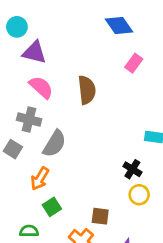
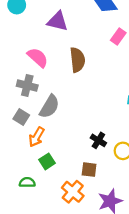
purple triangle: (34, 52) -> (58, 21), moved
gray square: (13, 149) -> (21, 117), moved
black cross: (132, 169) -> (98, 140), moved

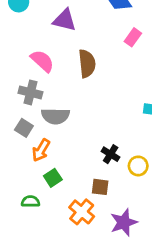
gray semicircle: (49, 107) -> (55, 116), turned 60

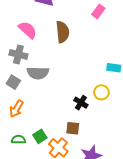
orange arrow: (41, 150) -> (16, 109), moved
yellow circle: (138, 166) -> (101, 92), moved
green square: (53, 178) -> (40, 136), moved

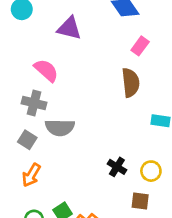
brown semicircle: (62, 32) -> (131, 83), moved
yellow circle: (101, 92) -> (151, 171), moved
brown square: (73, 128) -> (140, 201), moved

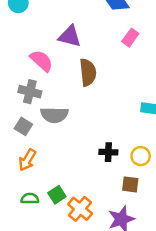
purple triangle: (69, 28) -> (70, 36), moved
brown semicircle: (131, 83) -> (88, 72), moved
black cross: (117, 167) -> (108, 152), turned -30

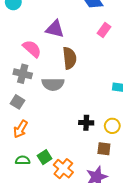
gray semicircle: (54, 115) -> (53, 84), moved

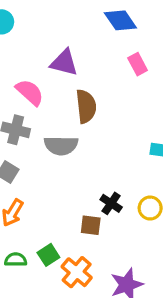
pink rectangle: (104, 30) -> (138, 64), turned -64
black cross: (86, 123) -> (111, 203), turned 32
brown square: (104, 149) -> (91, 225), moved

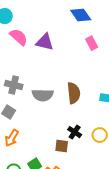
pink semicircle: (30, 92) -> (19, 37), moved
brown semicircle: (86, 106) -> (74, 93), moved

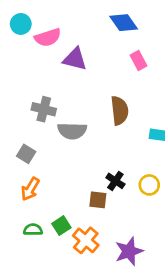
pink semicircle: (19, 37) -> (48, 37), moved, turned 120
gray cross: (14, 85) -> (44, 109), moved
brown semicircle: (74, 93) -> (120, 111), moved

